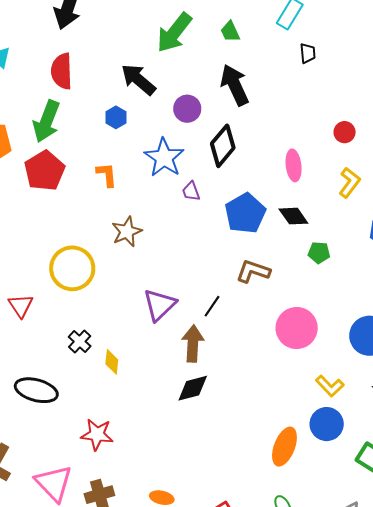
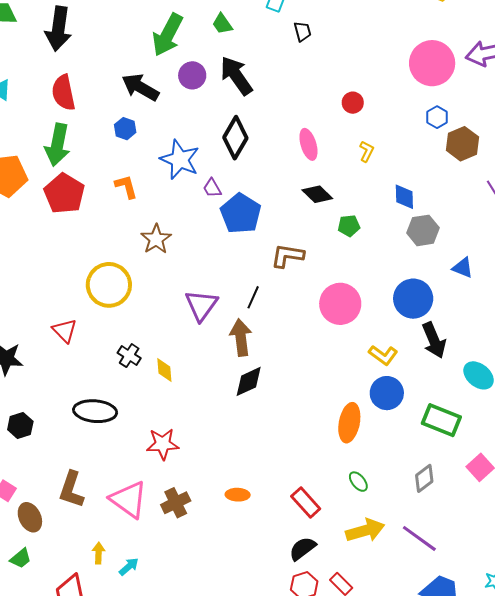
purple circle: (187, 109) -> (192, 75), moved
yellow L-shape: (350, 183) -> (367, 151), size x0.7
blue pentagon: (245, 213) -> (241, 214), moved

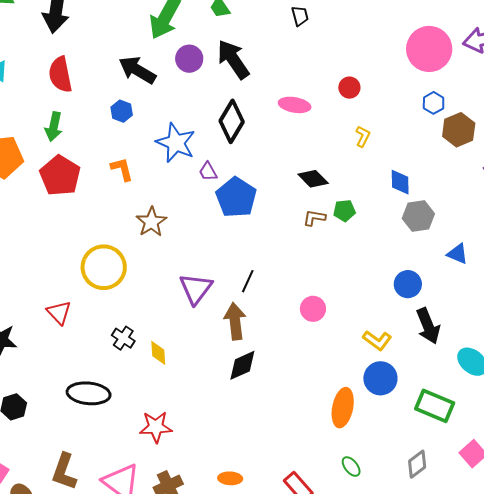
pink ellipse: (308, 144) -> (295, 105), moved, turned -64
green arrow: (57, 145) -> (54, 127), size x0.7
brown L-shape: (287, 256) -> (314, 218), moved, size x0.7
blue circle: (413, 299) -> (408, 284), size x0.7
pink circle: (340, 304) -> (313, 309), moved, size x0.6

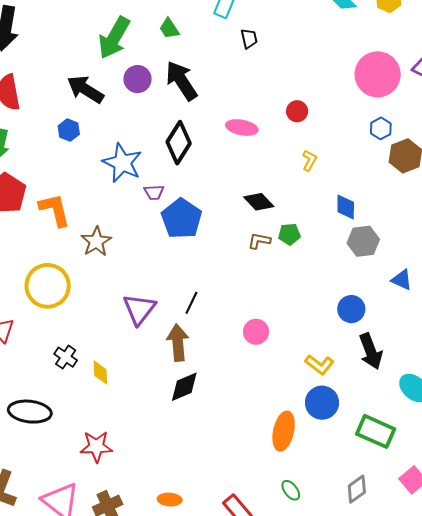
orange L-shape: (122, 169) -> (55, 210), moved, size x1.4
purple trapezoid: (208, 172) -> (154, 192), turned -65

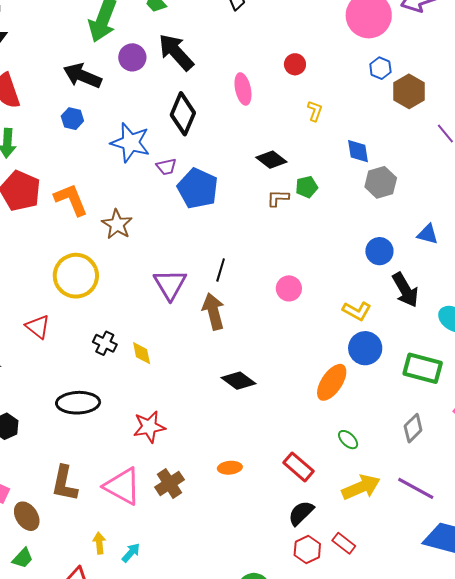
pink ellipse: (242, 128) -> (243, 89), turned 76
blue triangle: (402, 280) -> (428, 234), moved
black diamond: (184, 387) -> (239, 381), moved, turned 68
orange ellipse: (284, 431) -> (332, 382), turned 30

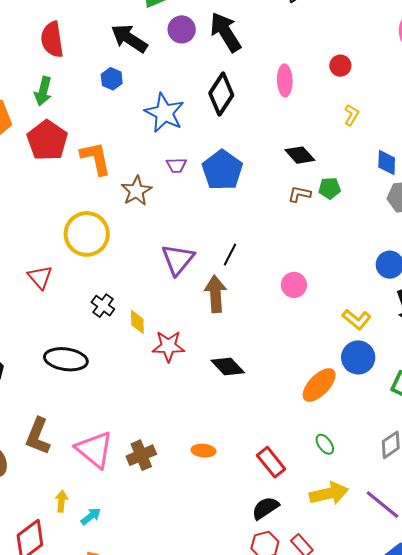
purple trapezoid: (166, 167) -> (176, 165), moved
red star: (149, 427) -> (168, 346), moved

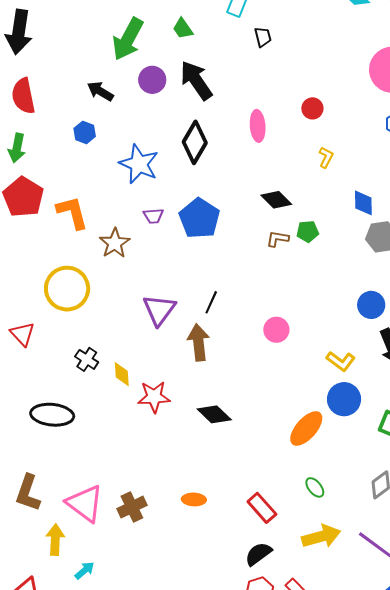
black arrow: (129, 38) -> (100, 91), size x0.7
yellow arrow: (61, 501) -> (55, 540), moved, size x1.4

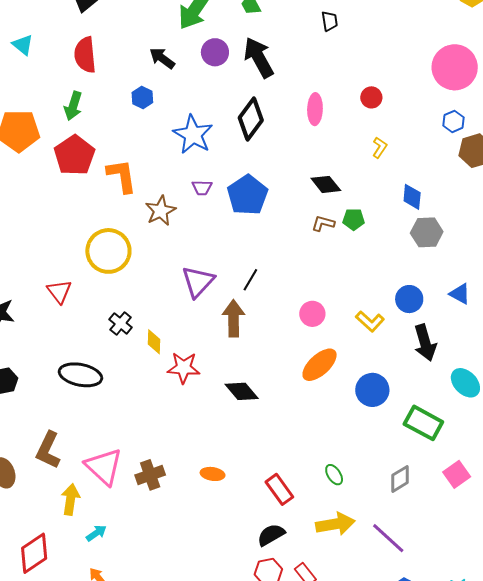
yellow L-shape: (341, 361) -> (370, 321), moved
orange ellipse: (306, 428) -> (320, 365), moved

